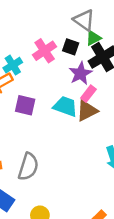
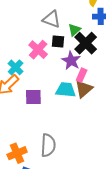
gray triangle: (84, 20) -> (51, 19), moved

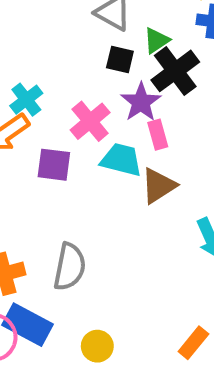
pink cross: (38, 50) -> (90, 121), moved
pink rectangle: (82, 75) -> (158, 135), turned -48
brown triangle: (84, 89) -> (158, 186), moved

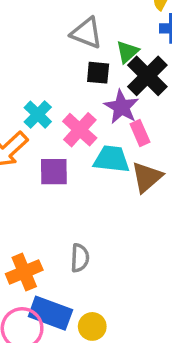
cyan cross: (26, 100) -> (38, 115), moved
gray semicircle: (70, 267) -> (80, 258), size x0.7
yellow circle: (97, 346) -> (92, 326), moved

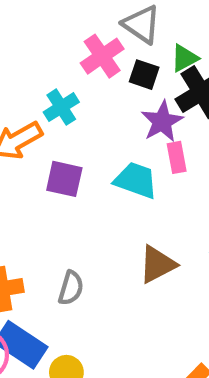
pink cross: (80, 130) -> (102, 56), moved
brown triangle: (147, 177) -> (157, 264), moved

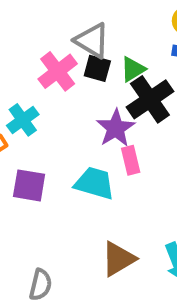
black square: (144, 75) -> (97, 68), moved

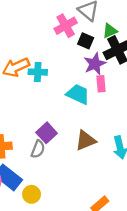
black square: (97, 68) -> (86, 41), moved
cyan cross: (23, 120) -> (38, 72), moved, turned 30
purple square: (29, 185) -> (47, 133), moved, turned 30

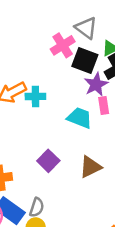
black square: (86, 41) -> (85, 61), size x1.5
gray semicircle: (38, 149) -> (37, 207), moved

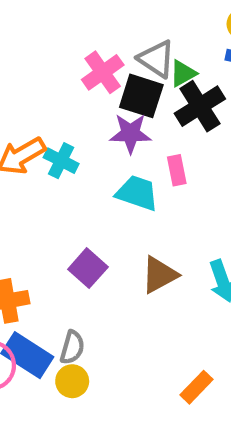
gray triangle: (86, 28) -> (156, 59), moved
purple star: (96, 84) -> (130, 133), moved, turned 30
cyan cross: (35, 96) -> (61, 161), turned 30

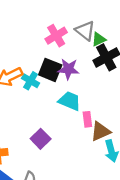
black square: (141, 96) -> (50, 70), moved
pink rectangle: (177, 170) -> (87, 119), moved
brown triangle: (159, 275) -> (100, 131), moved

